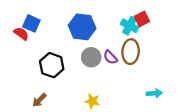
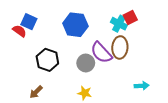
gray circle: (91, 57) -> (86, 63), moved
purple semicircle: (110, 57) -> (101, 53), size x1.6

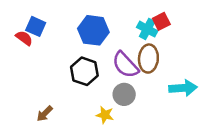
black hexagon: (47, 60) -> (84, 71), moved
gray circle: (86, 63) -> (124, 94), moved
cyan arrow: (142, 86) -> (183, 88), moved, size x1.5

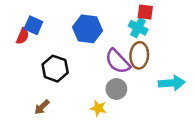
red square: (161, 21) -> (145, 12), moved, turned 35
red semicircle: (24, 38) -> (23, 36), turned 77
black hexagon: (84, 71) -> (55, 69), moved

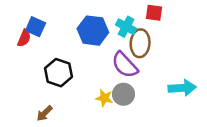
cyan cross: (138, 28) -> (126, 27), moved
brown ellipse: (139, 55) -> (140, 43), moved
yellow star: (98, 108) -> (104, 98), moved

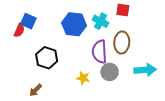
brown ellipse: (140, 43) -> (122, 42), moved
purple semicircle: (125, 65) -> (99, 52), turned 40
gray circle: (123, 94) -> (110, 72), moved

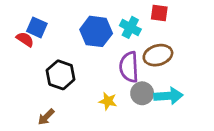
red semicircle: (19, 30) -> (25, 39), turned -80
brown ellipse: (122, 42) -> (158, 55), turned 70
cyan arrow: (145, 70) -> (168, 96), moved

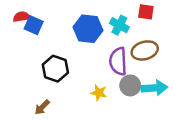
red semicircle: (25, 39) -> (22, 17), moved, turned -42

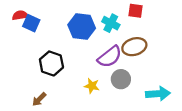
purple semicircle: (118, 61) -> (110, 57), turned -125
cyan arrow: (154, 88) -> (158, 94), moved

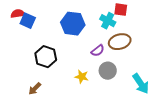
cyan cross: (111, 23) -> (108, 21), moved
purple semicircle: (110, 57) -> (98, 51), size x0.6
cyan arrow: (158, 94) -> (141, 84), turned 60

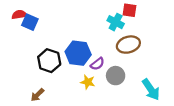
blue hexagon: (73, 24) -> (78, 53), moved
purple semicircle: (98, 51) -> (97, 64), moved

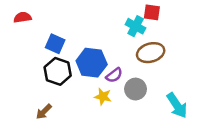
blue square: (30, 22) -> (55, 44), moved

